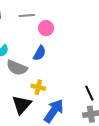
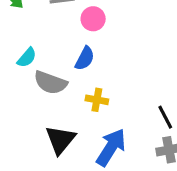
yellow cross: (38, 87) -> (97, 100), moved

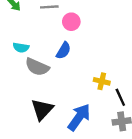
cyan semicircle: (27, 58) -> (21, 47), turned 56
yellow cross: (97, 100) -> (102, 81), moved

